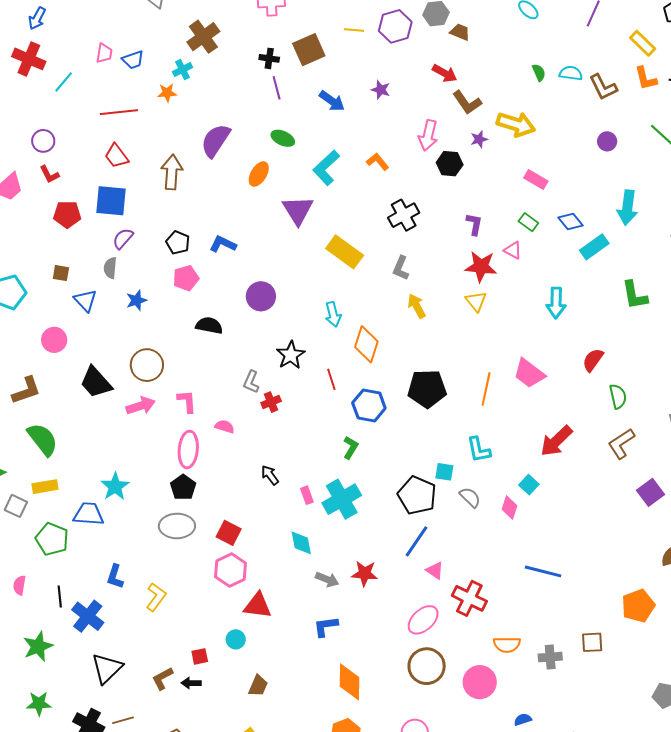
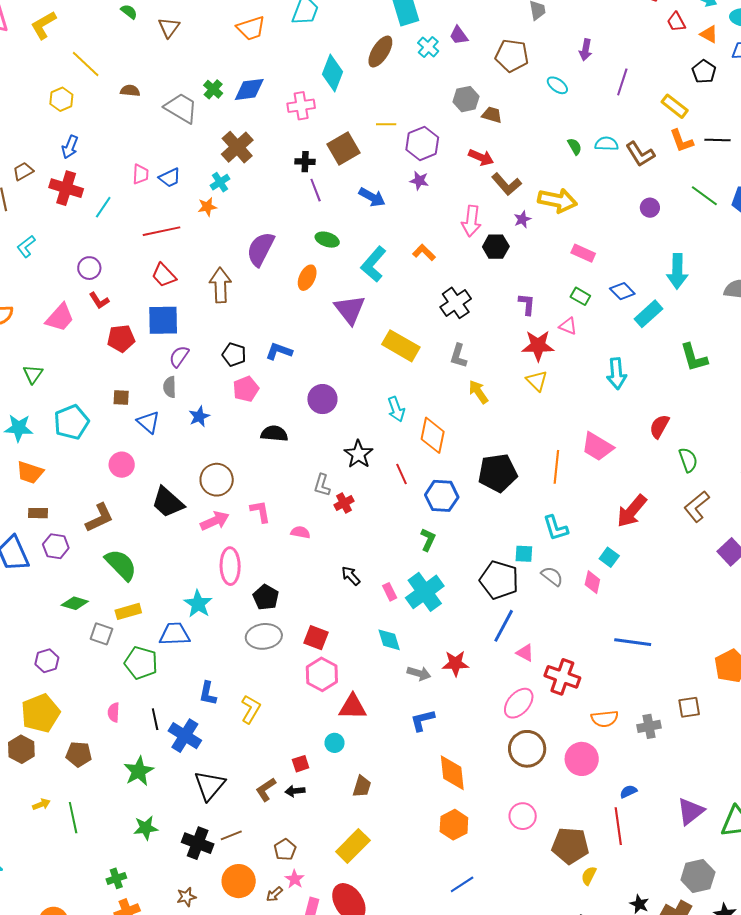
purple hexagon: (395, 26) -> (422, 143), moved
pink ellipse: (188, 449) -> (230, 566), moved

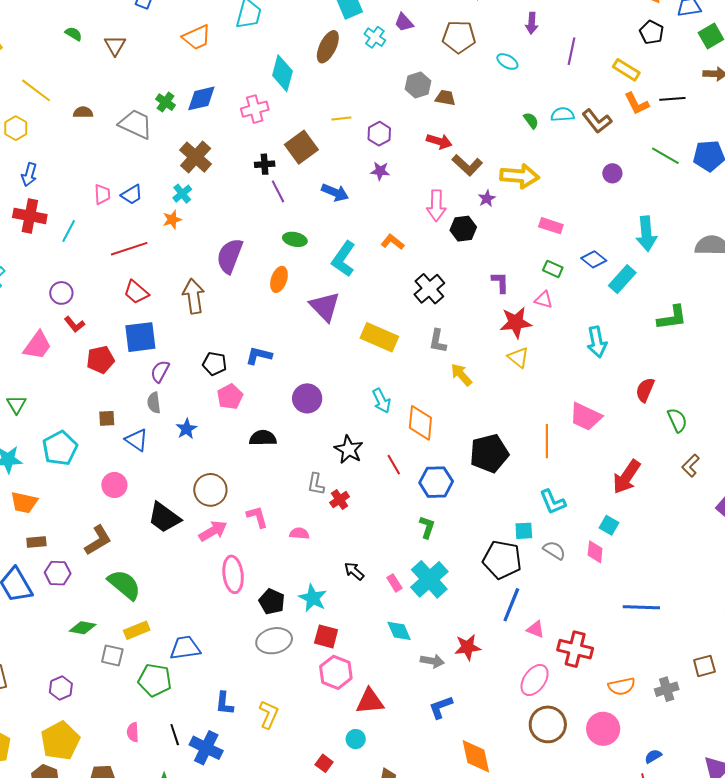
purple hexagon: (422, 143) -> (379, 134), size x0.7
green L-shape: (694, 358) -> (672, 318), turned -76
brown L-shape: (697, 507) -> (691, 466), size x0.7
cyan star: (198, 604) -> (313, 598), moved
red square: (301, 764) -> (324, 763), turned -30

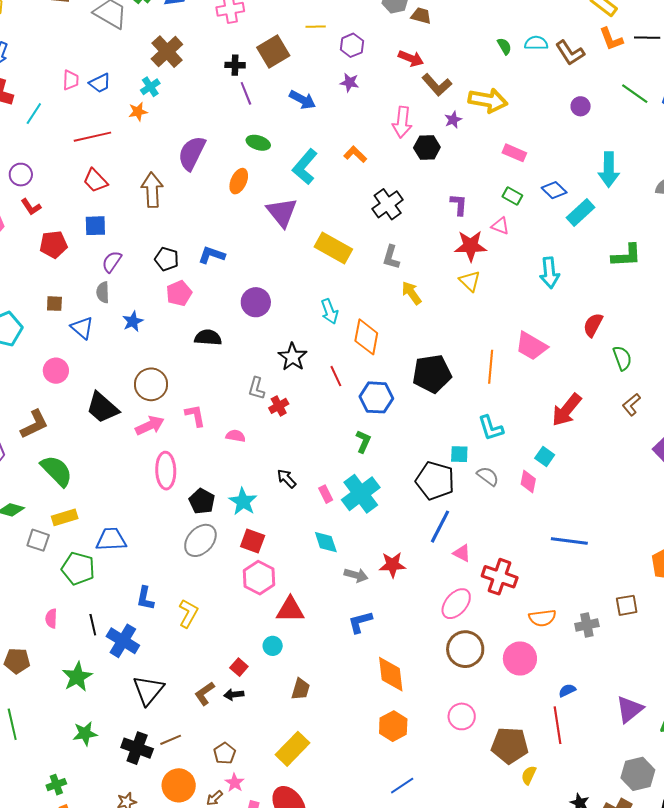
blue square: (140, 337) -> (95, 226), size x0.7
gray ellipse: (274, 641) -> (200, 540), turned -40

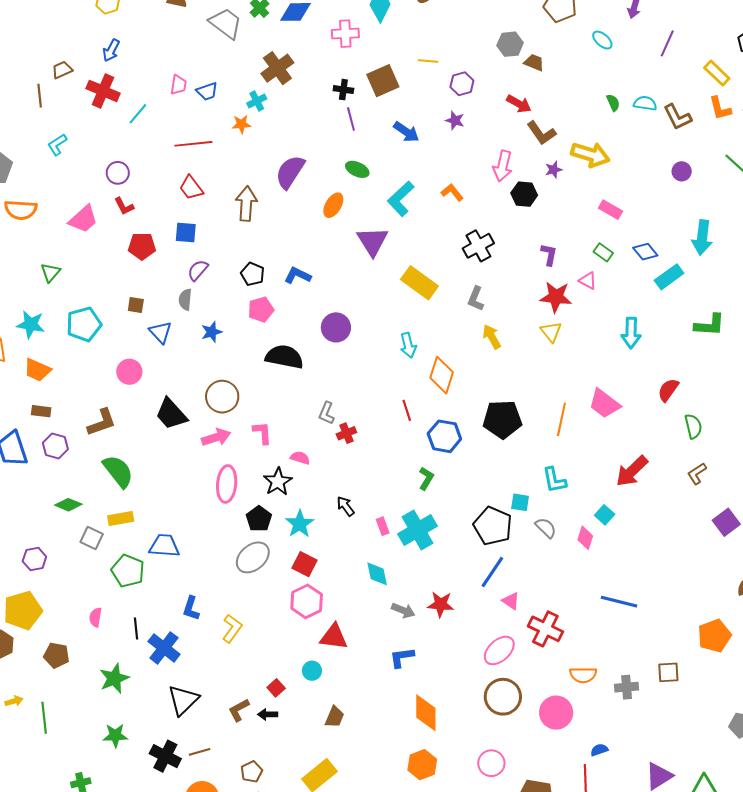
black semicircle: (208, 337) -> (284, 357), size x1.4
black star: (292, 357) -> (278, 482), moved

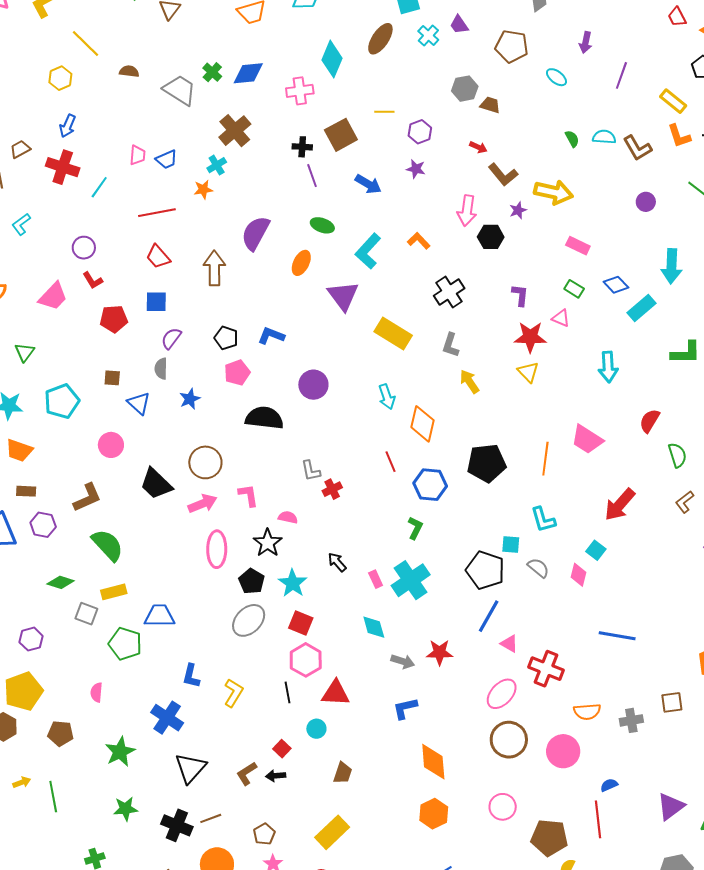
red arrow: (519, 104) -> (478, 147), size x0.7
gray L-shape: (326, 413) -> (311, 471), turned -30
black line: (136, 628) -> (288, 692), moved

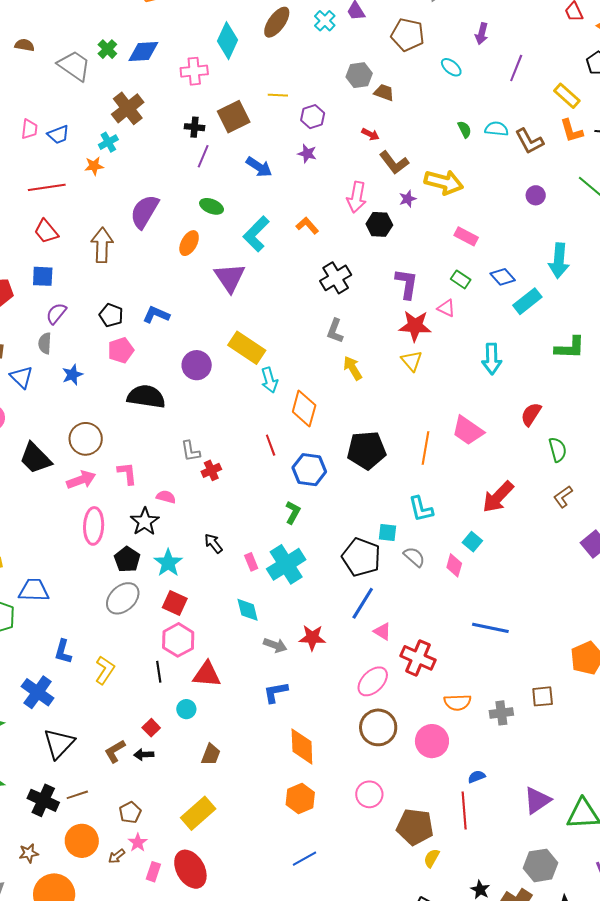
purple line: (312, 176) -> (203, 156), turned 40
purple L-shape: (520, 295) -> (407, 284), size x1.4
yellow rectangle: (393, 334) -> (247, 348), moved

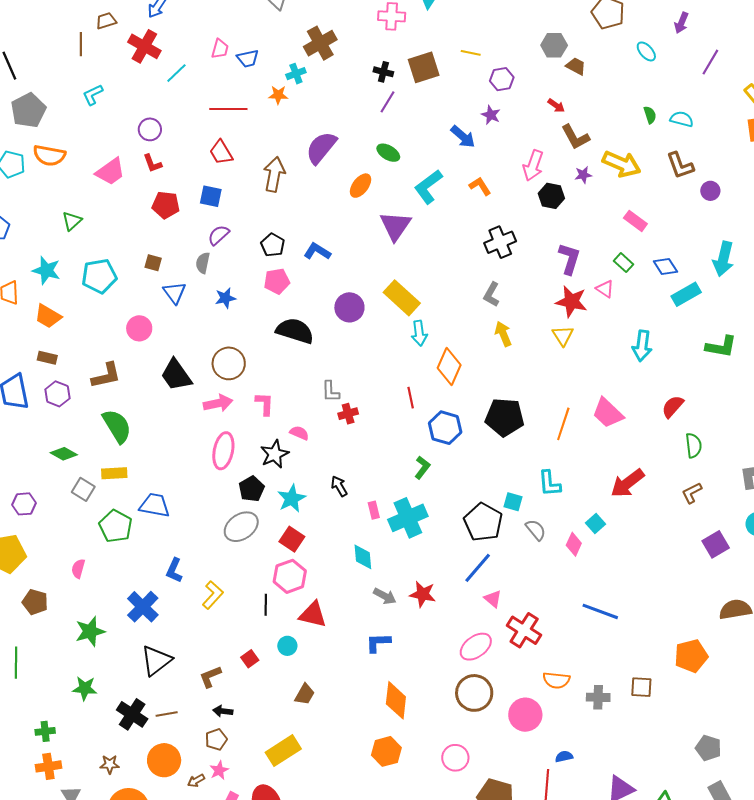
brown L-shape: (529, 141) -> (680, 166), moved
blue arrow: (259, 167) -> (463, 137), moved
black arrow: (144, 755) -> (223, 711), moved

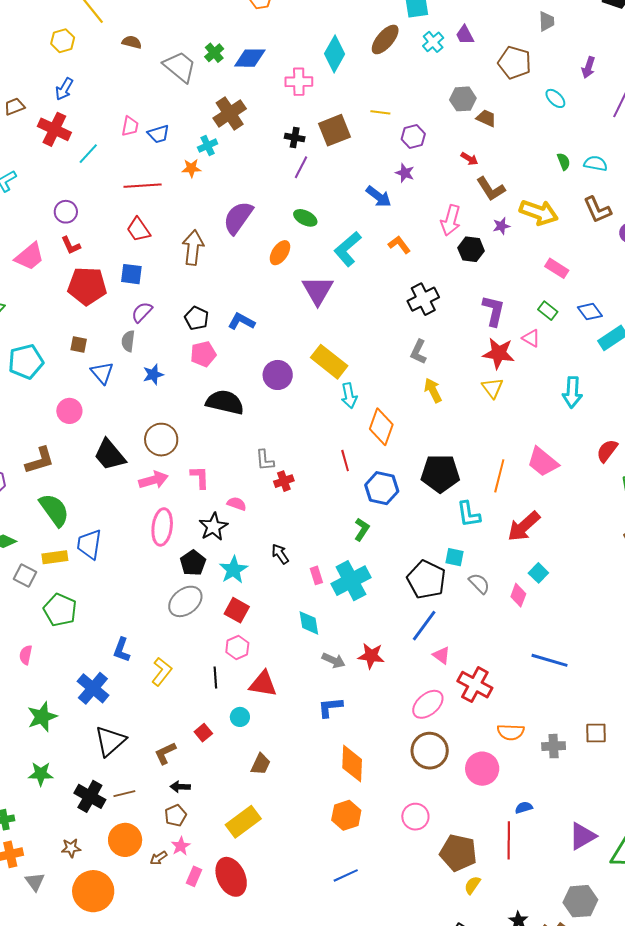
red pentagon: (166, 205) -> (87, 286), size x1.4
cyan L-shape: (549, 483) -> (469, 514), moved
red arrow: (628, 483) -> (524, 526), moved
blue trapezoid: (155, 505) -> (89, 544), moved, turned -88
pink hexagon: (290, 576) -> (237, 647), size x0.7

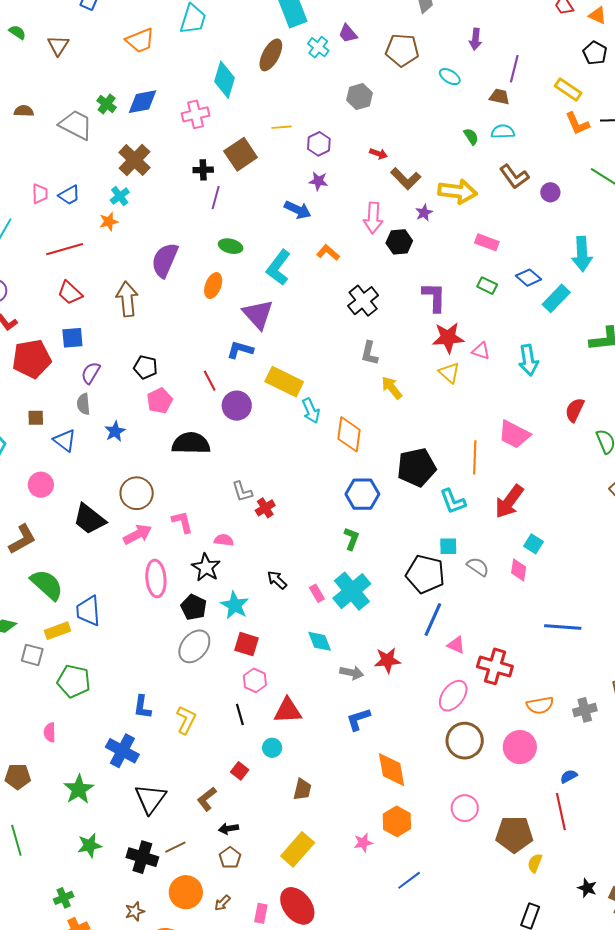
brown trapezoid: (486, 118) -> (500, 97), moved
blue L-shape: (241, 321) -> (240, 350), moved
pink triangle: (531, 338) -> (481, 351), moved
red line: (345, 461) -> (210, 381), moved
pink star: (181, 846) -> (363, 843), moved, turned 30

